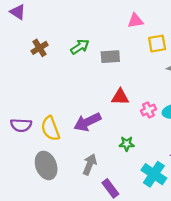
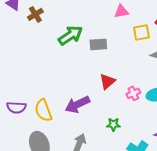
green arrow: (80, 47) -> (70, 35), size x1.4
brown cross: (40, 48) -> (35, 14), moved
red triangle: (120, 97) -> (107, 81), turned -42

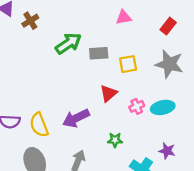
yellow square: (141, 32) -> (128, 64), moved

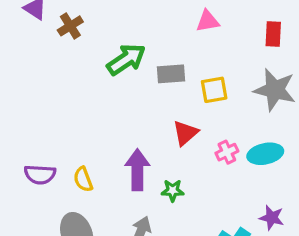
red rectangle: (168, 26) -> (273, 34), turned -35
purple arrow: (76, 118) -> (137, 170), turned 116
yellow semicircle: (39, 125) -> (83, 179), size x0.7
green star: (115, 140) -> (173, 190), moved

